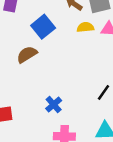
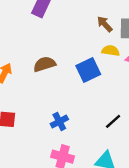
blue square: (43, 27) -> (88, 70), moved

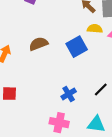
blue cross: (59, 122) -> (69, 94), moved

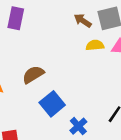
blue square: (77, 47) -> (52, 104), moved

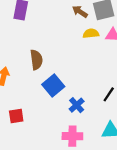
brown semicircle: (33, 75) -> (36, 60), turned 114

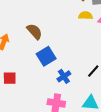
brown semicircle: (36, 60) -> (35, 32), turned -42

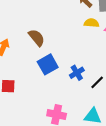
blue cross: (64, 76) -> (77, 73), moved

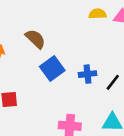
blue cross: (77, 73) -> (88, 74), turned 32

